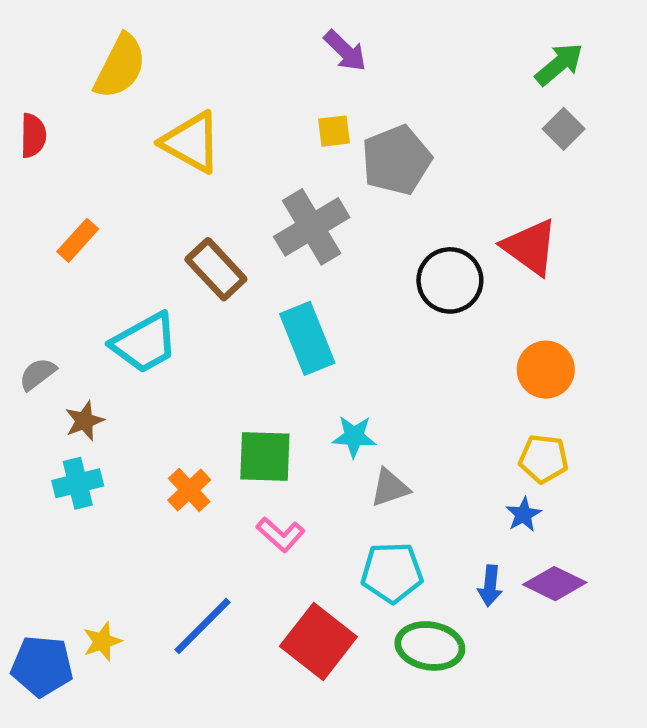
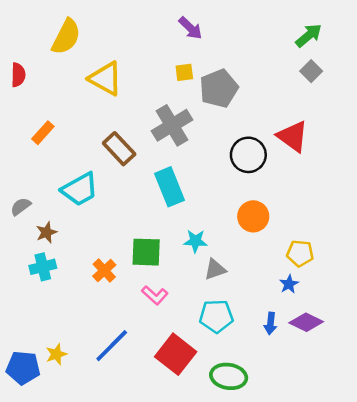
orange circle: (546, 370) -> (253, 216), moved
green ellipse: (430, 646) -> (229, 376), moved

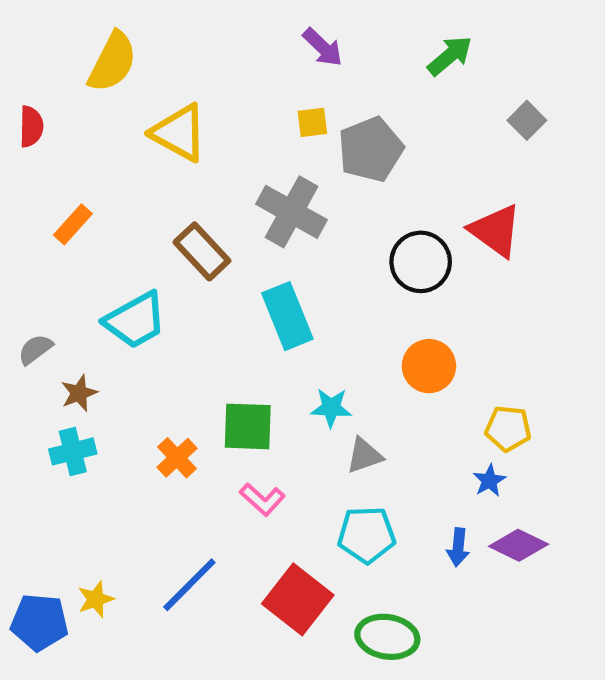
green arrow: (309, 35) -> (450, 56), moved
gray cross: (172, 125) -> (292, 212), turned -30

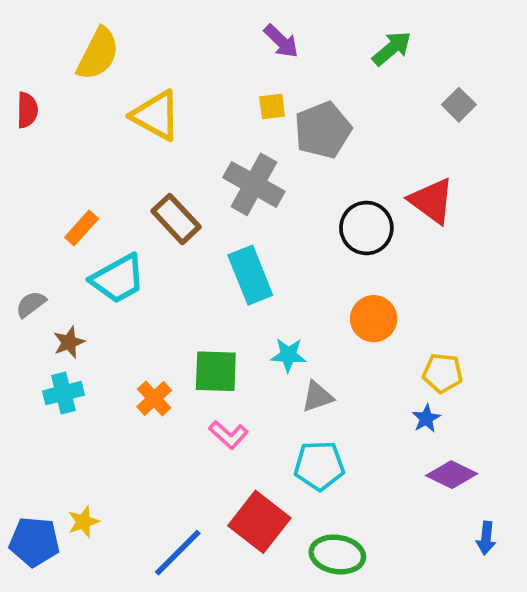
orange rectangle: (73, 224) -> (82, 228), moved
blue arrow: (458, 547) -> (486, 538), moved
blue line: (189, 585) -> (178, 553), moved

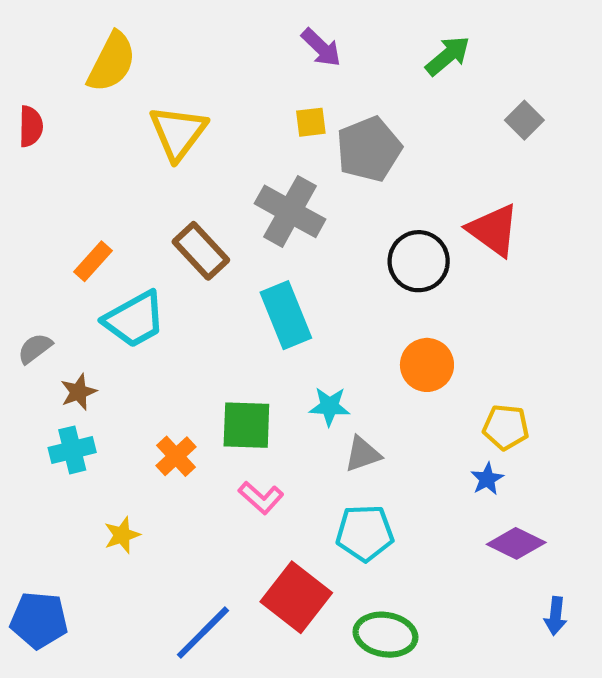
yellow triangle: (156, 116) -> (178, 133), turned 38
yellow star: (83, 522) -> (122, 535), moved

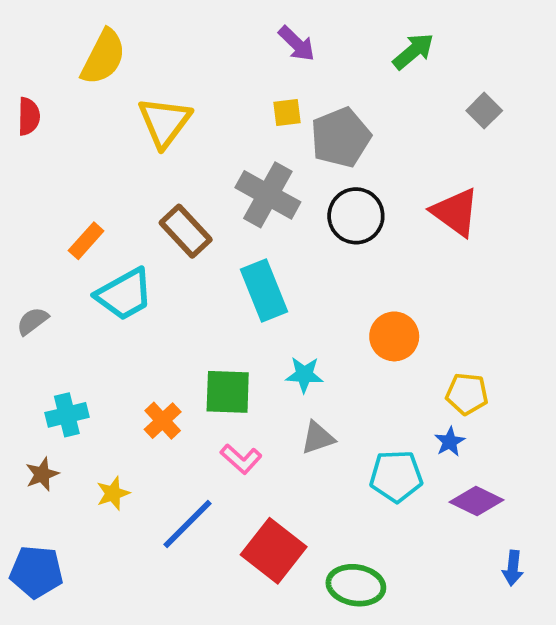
black circle: (419, 261) -> (356, 216), moved
brown star: (78, 392) -> (42, 474), moved
gray triangle: (363, 454) -> (318, 438), moved
cyan pentagon: (365, 533) -> (396, 476), moved
blue line: (203, 633) -> (188, 524), moved

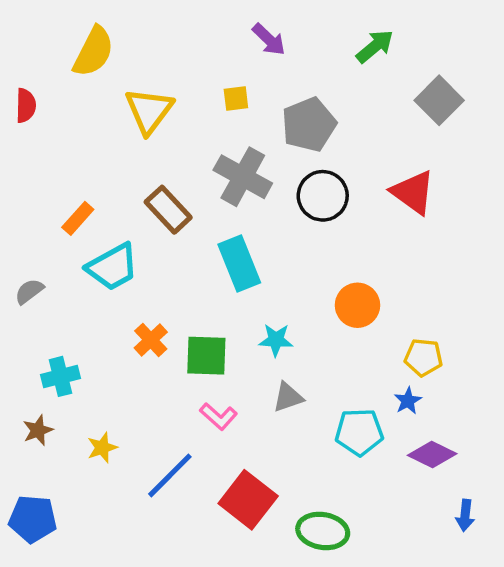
gray square: (484, 111) -> (439, 100), size x1.5
yellow square: (287, 113) -> (236, 99), moved
orange cross: (163, 421) -> (151, 340), moved

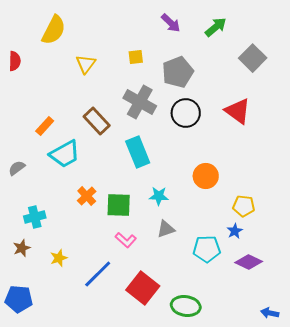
purple arrow: (269, 39) -> (171, 23), moved
yellow triangle: (149, 111) -> (86, 64), size x0.7
blue arrow: (465, 515) -> (270, 313), moved, turned 96

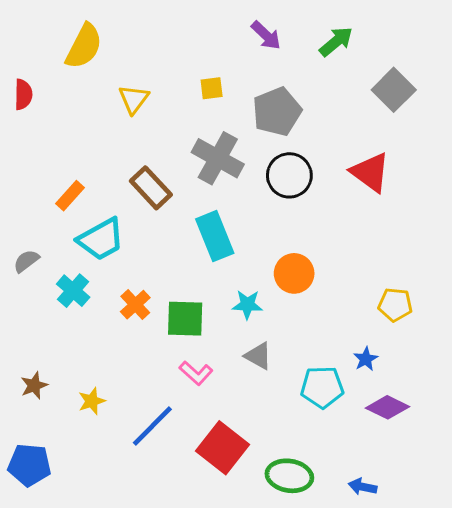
orange circle: (206, 176) -> (294, 273), moved
yellow pentagon: (244, 206) -> (395, 305), moved
cyan cross: (35, 217) -> (73, 291), moved, turned -35
gray triangle: (166, 229) -> (258, 356), turned 48
blue arrow: (270, 313) -> (363, 487), moved

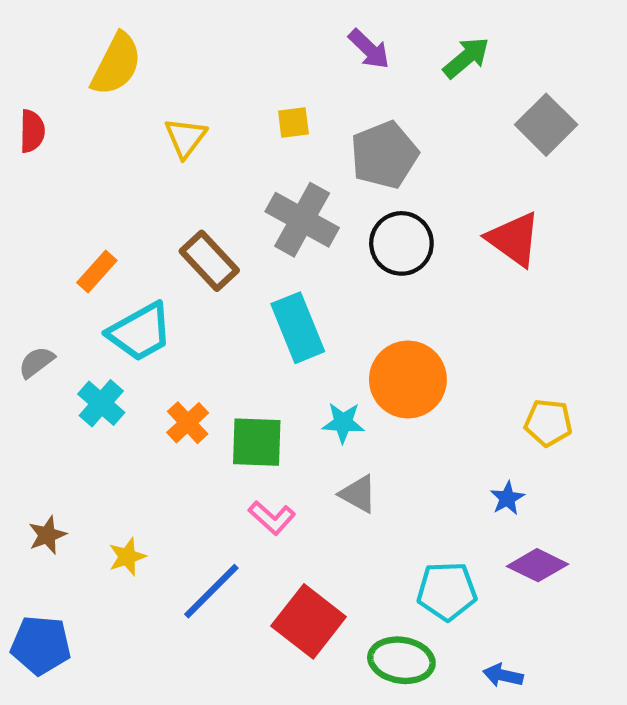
orange circle: (294, 273) -> (408, 379), size x1.4
cyan pentagon: (322, 387) -> (447, 591), moved

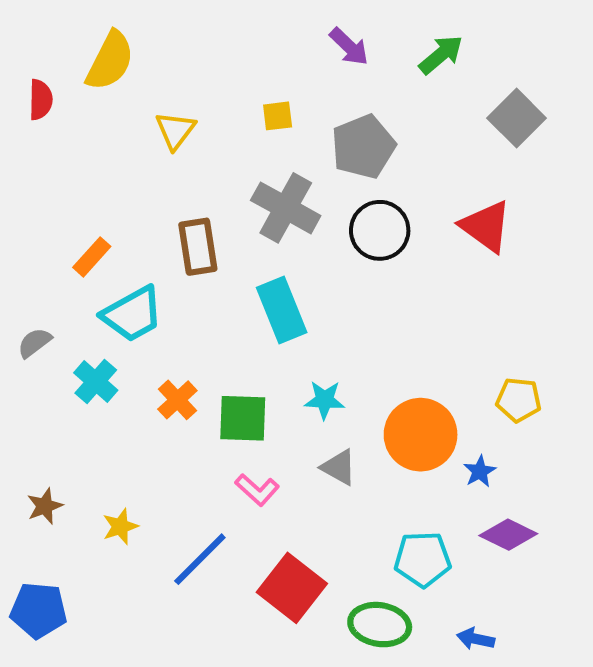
red semicircle: (32, 131) -> (41, 100), moved
brown rectangle: (209, 261) -> (198, 247), turned 34
orange circle: (408, 379) -> (421, 435), moved

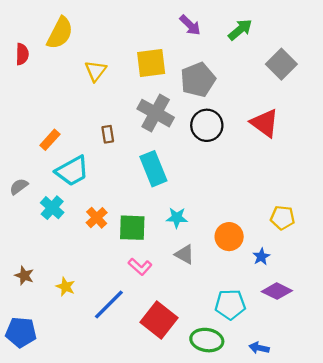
yellow square: (278, 116) -> (151, 63), size x1.8
brown rectangle: (198, 247) -> (108, 134), size x0.6
orange circle: (421, 435) -> (229, 237), size x0.7
brown star: (45, 506) -> (24, 276), turned -30
yellow star: (120, 527) -> (65, 287), turned -30

